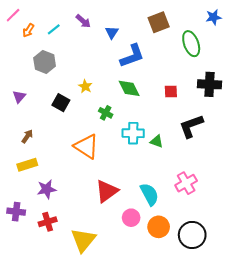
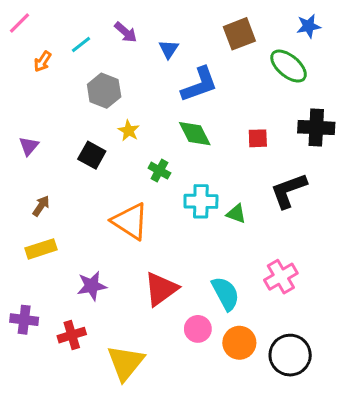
blue star: (214, 17) -> (309, 26), moved
orange arrow: (28, 30) -> (43, 61), moved
green ellipse: (191, 44) -> (289, 66), turned -30
gray hexagon: (45, 62) -> (104, 91), moved
purple star: (47, 189) -> (92, 286), moved

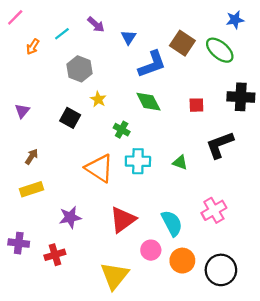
brown square: (239, 34) -> (182, 43), moved, turned -35
cyan cross: (201, 201) -> (138, 161), moved
yellow triangle: (126, 363) -> (115, 276), moved

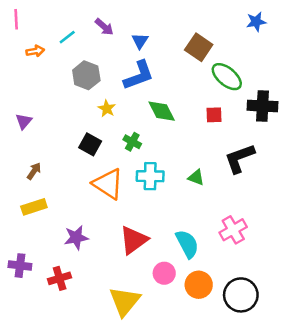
pink line: (15, 17) -> (16, 19), turned -48
orange arrow: (33, 47) -> (35, 51), turned -133
green ellipse: (220, 50) -> (227, 77), moved
blue L-shape: (152, 64) -> (139, 75), moved
black square: (70, 118) -> (90, 144), moved

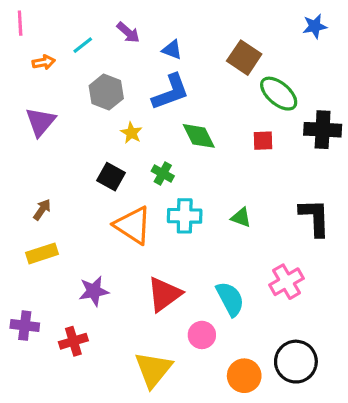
blue triangle: (140, 41) -> (172, 50), turned -42
purple triangle: (24, 121) -> (40, 122), moved, size x1.5
black L-shape: (240, 158) -> (315, 217), moved, turned 108
orange circle: (199, 285) -> (244, 376), moved

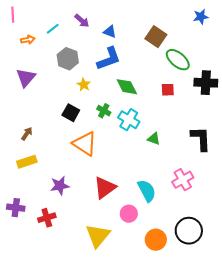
cyan cross: (185, 216) -> (129, 120), moved, turned 30

